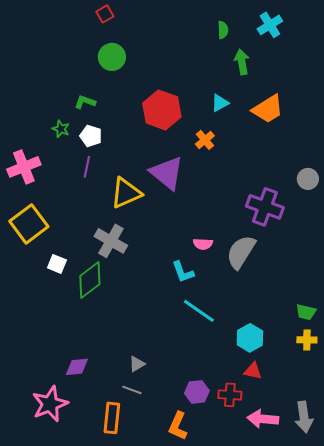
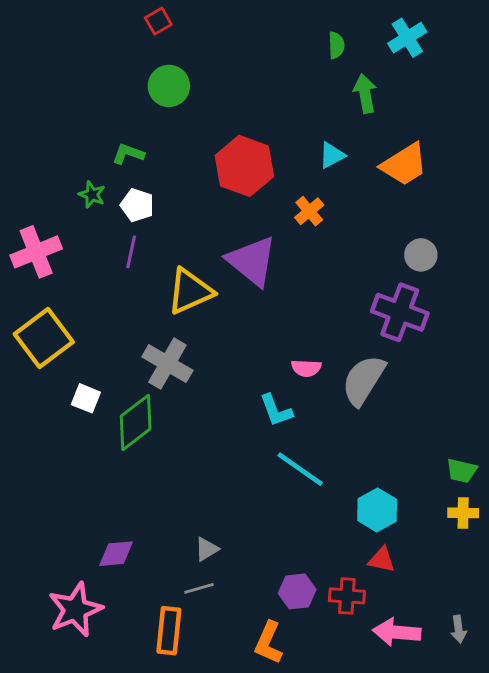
gray circle: (308, 179) -> (421, 255), moved
gray line: (132, 390) -> (199, 588), turned -36
gray arrow: (304, 417) -> (459, 629), size x0.6

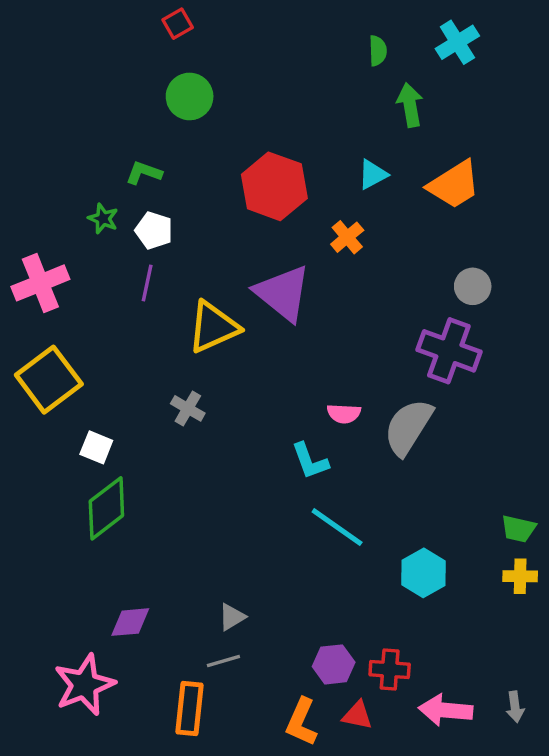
gray cross: (167, 364) -> (188, 408), size x0.6
green diamond: (136, 422) -> (106, 508), moved
red triangle: (382, 560) -> (357, 715), moved

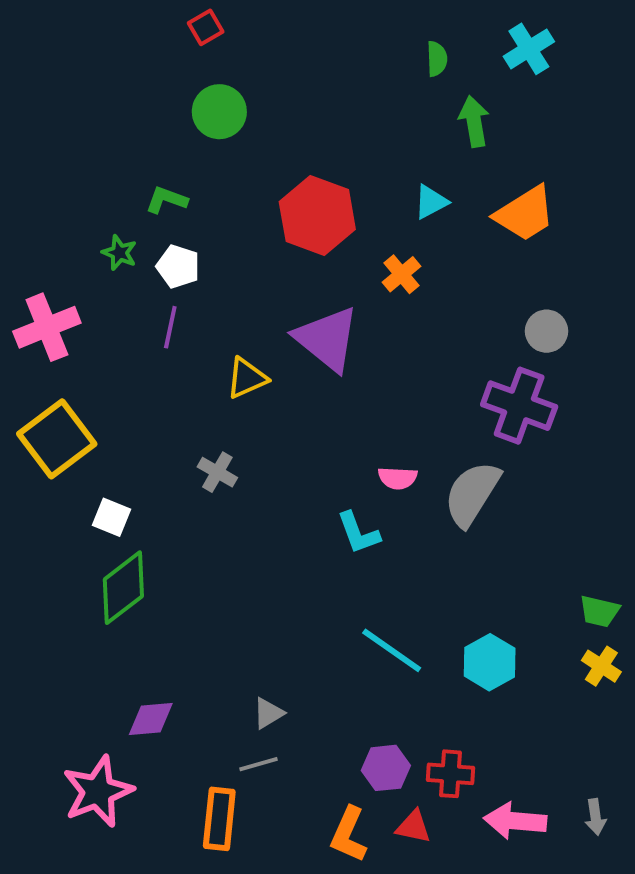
yellow triangle: (213, 327) -> (247, 378), size x0.7
cyan line: (337, 527) -> (392, 650), moved
yellow cross: (520, 576) -> (601, 666), turned 32

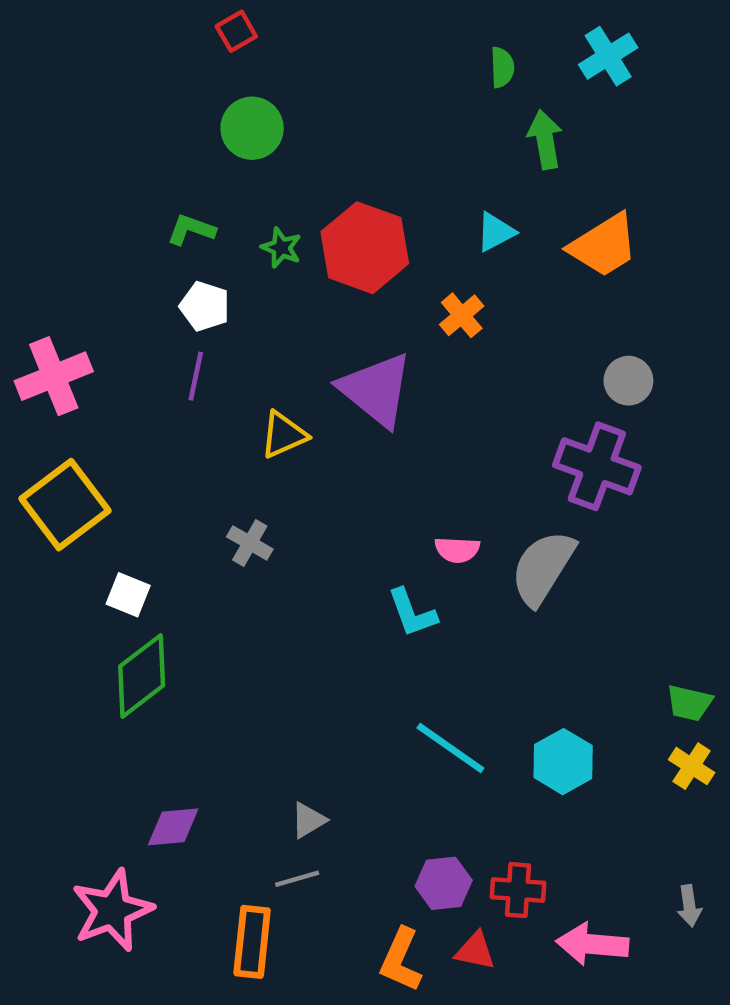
green star: (119, 253) -> (281, 248), moved
gray arrow: (595, 817) -> (689, 906), moved

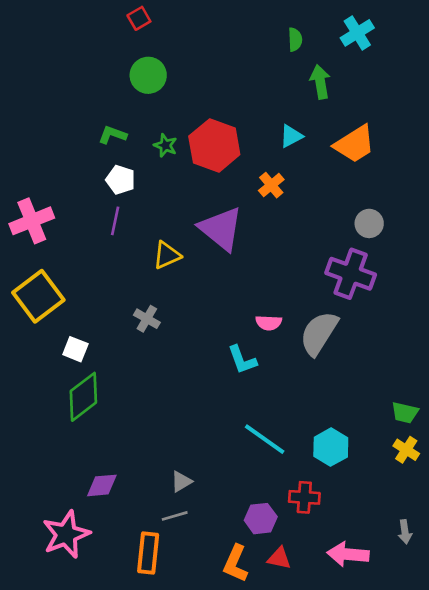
red cross: (518, 890) -> (304, 497), moved

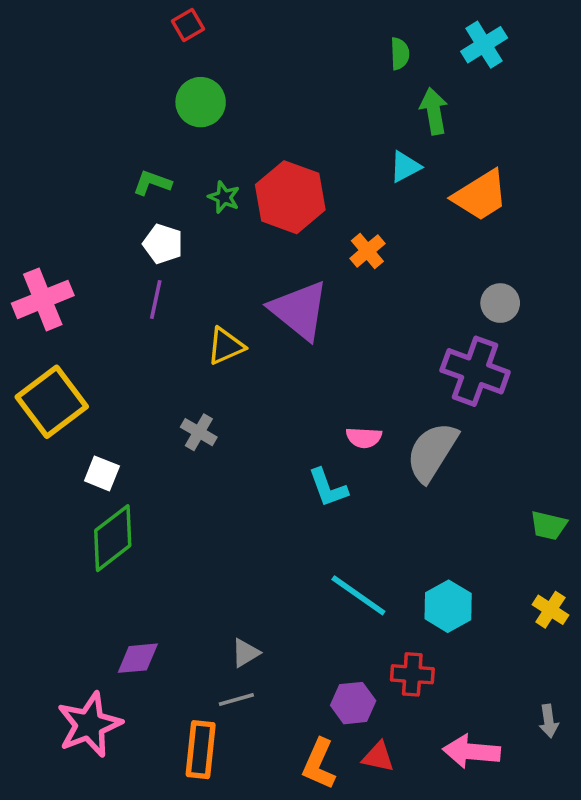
cyan triangle: (291, 136) -> (405, 167), moved
green trapezoid: (405, 413) -> (549, 525), moved

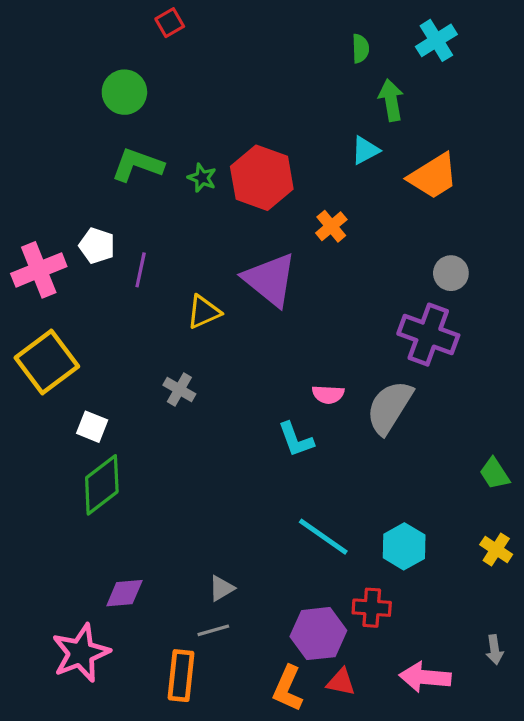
green circle: (201, 102) -> (124, 92), moved
green L-shape: (152, 183) -> (137, 165), size x1.5
white pentagon: (163, 244) -> (97, 246), moved
green trapezoid: (549, 525) -> (495, 474), turned 44
purple hexagon: (353, 703) -> (318, 634), size x1.4

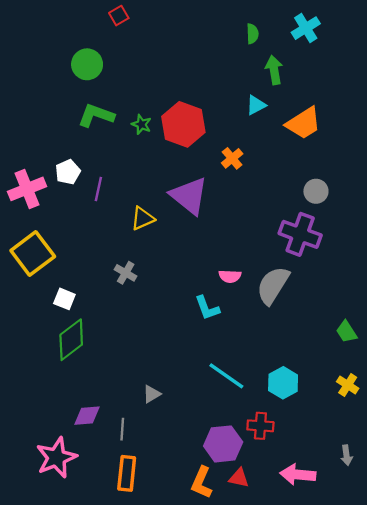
white pentagon: (97, 246) -> (68, 172), turned 30
gray triangle: (221, 588) -> (152, 394), moved
gray line: (213, 630) -> (122, 429), moved, turned -70

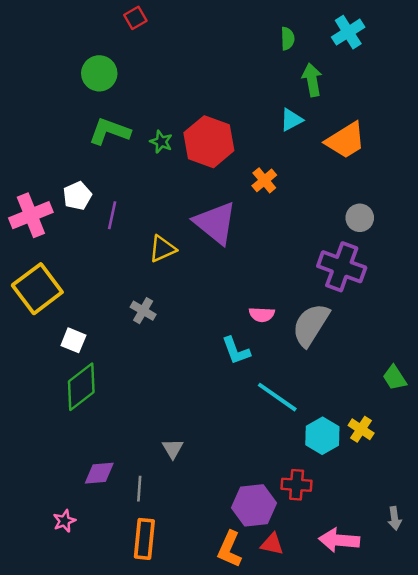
cyan line: (226, 376) -> (277, 397), moved
yellow cross: (348, 385) -> (361, 429), moved
gray triangle: (152, 394) -> (173, 449), turned -30
pink star: (56, 458) -> (64, 521), size x0.5

